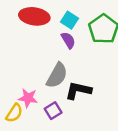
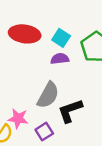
purple semicircle: (68, 40) -> (60, 59), turned -66
black L-shape: (78, 90) -> (70, 111), turned -32

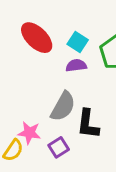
red ellipse: (25, 34) -> (37, 38), turned 36
black L-shape: (70, 111) -> (88, 124), turned -64

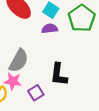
gray semicircle: (63, 106) -> (19, 61), moved

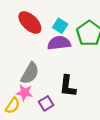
purple semicircle: (50, 29) -> (59, 43), size x1.5

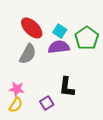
gray semicircle: (30, 73) -> (28, 54), moved
pink star: (25, 93) -> (17, 89), moved

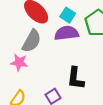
pink star: (17, 89) -> (19, 62), moved

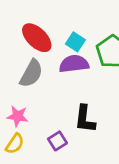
pink star: (19, 62) -> (18, 116), moved

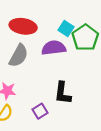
red ellipse: (37, 38) -> (23, 26), turned -35
cyan square: (75, 42) -> (66, 29), moved

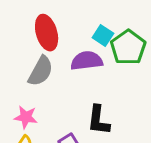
red ellipse: (23, 26) -> (47, 33), turned 65

